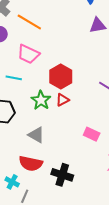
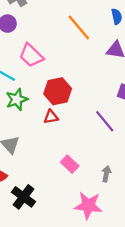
orange line: (29, 22) -> (79, 27), moved
green star: (41, 100) -> (17, 99), moved

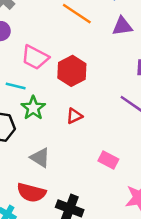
red hexagon: (58, 91) -> (72, 71), moved

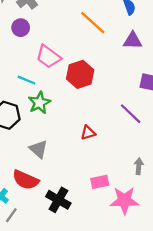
red triangle: (74, 116) -> (88, 133), moved
pink rectangle: (108, 160) -> (100, 182), moved, turned -48

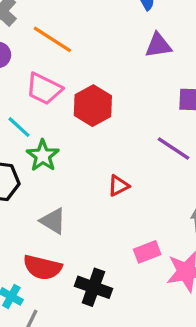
orange line: (93, 23) -> (52, 39), moved
cyan line: (26, 80) -> (19, 127), turned 30

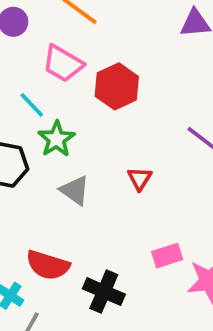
red triangle: (118, 186) -> (140, 179), turned -35
gray triangle: (53, 221) -> (75, 190), moved

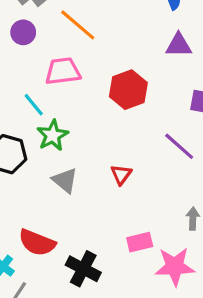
pink trapezoid: (63, 64) -> (63, 71), turned 138
red hexagon: (117, 86) -> (128, 90), moved

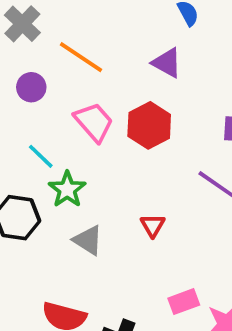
purple circle: (23, 32) -> (31, 87), moved
purple triangle: (179, 45) -> (167, 63), moved, turned 36
pink trapezoid: (63, 71) -> (94, 122), moved, turned 63

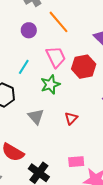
cyan line: (41, 156) -> (24, 67), turned 63
green star: (67, 189) -> (50, 84), moved

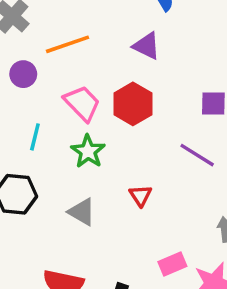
orange line: (59, 22) -> (68, 44), turned -50

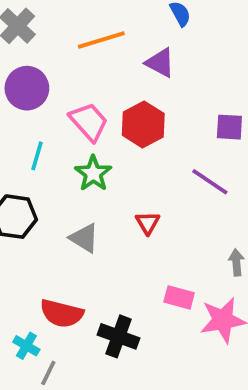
orange line: (68, 44) -> (101, 40), moved
purple circle: (23, 74) -> (27, 88), size x1.5
pink rectangle: (172, 264) -> (179, 297), turned 36

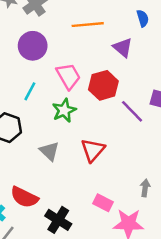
purple line: (210, 182) -> (132, 111), moved
red triangle: (148, 223) -> (93, 150), size x1.5

